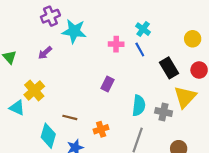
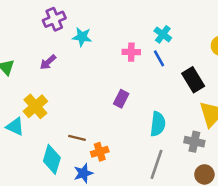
cyan star: (74, 31) -> (82, 37), size x0.7
gray cross: (164, 112) -> (194, 142), moved
orange cross: (101, 129) -> (100, 152), moved

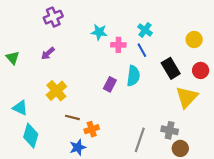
cyan star: (82, 37) -> (99, 32), moved
yellow cross: (35, 106) -> (56, 91), moved
cyan semicircle: (158, 124) -> (133, 76), moved
gray cross: (194, 142) -> (170, 130), moved
cyan diamond: (52, 159) -> (31, 136), moved

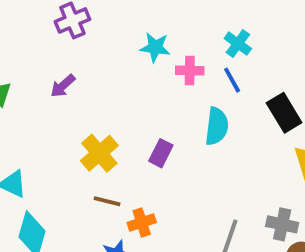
purple rectangle: (110, 84) -> (161, 153), moved
yellow cross: (56, 91) -> (99, 153), moved

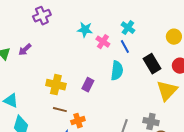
pink cross: (190, 70) -> (103, 42), turned 32
purple arrow: (63, 86) -> (25, 50), moved
yellow cross: (99, 153) -> (56, 85), turned -36

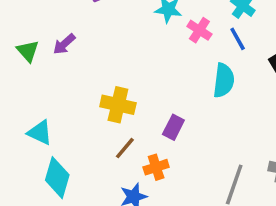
purple rectangle: (88, 85) -> (173, 127), moved
brown line: (60, 110) -> (125, 148), turned -64

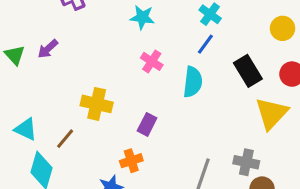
pink cross: (199, 30) -> (152, 61), moved
blue line: (238, 39) -> (205, 44), turned 65
brown line: (125, 148) -> (65, 139), moved

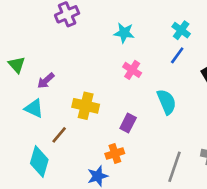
purple arrow: (48, 49) -> (46, 81), moved
cyan semicircle: (193, 82) -> (167, 102), moved, turned -30
cyan triangle: (26, 129) -> (34, 108), moved

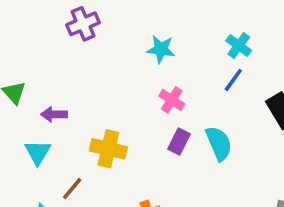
purple arrow: (46, 81) -> (54, 114), turned 42
cyan triangle: (34, 108) -> (38, 152), turned 36
purple rectangle: (128, 123) -> (179, 142), moved

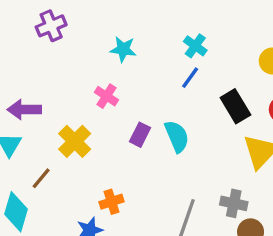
pink cross: (172, 100) -> (106, 96), moved
purple arrow: (54, 114) -> (24, 110), size x1.4
yellow cross: (108, 149) -> (75, 141), turned 32

